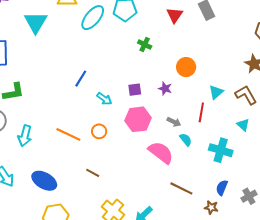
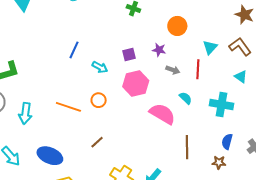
gray arrow: (174, 122) -> (173, 70), moved
brown line: (93, 173) -> (97, 142), turned -64
brown line: (181, 188) -> (187, 147), turned 70

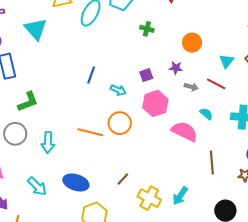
red line: (198, 69) -> (216, 84), turned -60
orange circle: (99, 100) -> (120, 123), size x1.5
brown line: (97, 142) -> (123, 179), moved

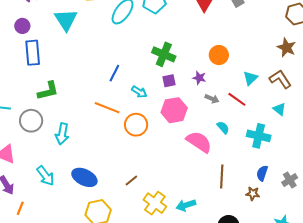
green cross: (147, 29) -> (164, 54), moved, size x1.6
orange line: (90, 132) -> (107, 108), moved
cyan arrow: (180, 196) -> (186, 205), turned 30

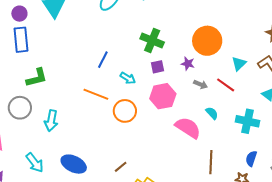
purple circle: (22, 26) -> (19, 14), moved
orange circle: (219, 55) -> (207, 41), size x1.5

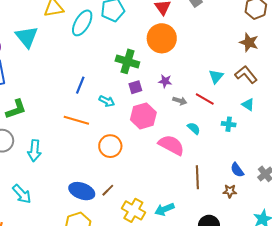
orange circle: (207, 41) -> (162, 38), moved
orange circle: (125, 111) -> (110, 146), moved
cyan cross: (247, 121) -> (229, 124), moved, size x0.6
blue semicircle: (251, 159) -> (237, 170), turned -49
blue ellipse: (74, 164) -> (82, 191), moved

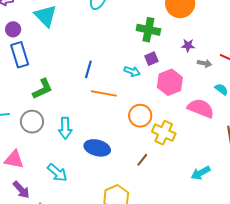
blue line: (80, 85) -> (88, 69), moved
purple square: (135, 87) -> (151, 59), moved
blue ellipse: (82, 191) -> (97, 148), moved
yellow cross: (133, 210) -> (164, 133), moved

